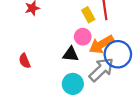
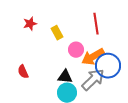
yellow rectangle: (88, 15) -> (57, 33), moved
black triangle: (71, 54) -> (65, 77), moved

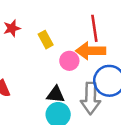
orange arrow: (93, 57) -> (91, 51), moved, turned 30
gray arrow: (93, 80) -> (91, 98), turned 135

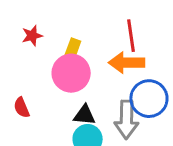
yellow rectangle: (46, 40) -> (73, 49), turned 49
pink circle: (69, 61) -> (71, 73), moved, size x1.6

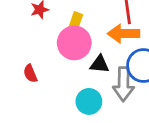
black triangle: (85, 115) -> (100, 64), moved

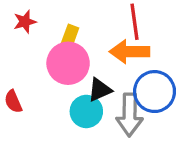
black triangle: (100, 64) -> (100, 90), turned -30
cyan circle: (89, 101) -> (86, 111), moved

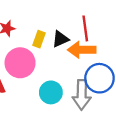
pink circle: (68, 63) -> (20, 63), moved
black triangle: (100, 90) -> (60, 39), moved

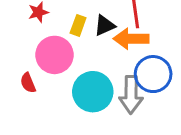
cyan circle: (51, 92) -> (93, 92), size x1.4

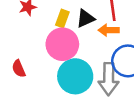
orange arrow: (131, 39) -> (109, 30), size x0.7
pink circle: (55, 55) -> (62, 44), moved

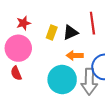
orange arrow: (109, 30) -> (75, 55), moved
pink circle: (62, 44) -> (18, 48), moved

